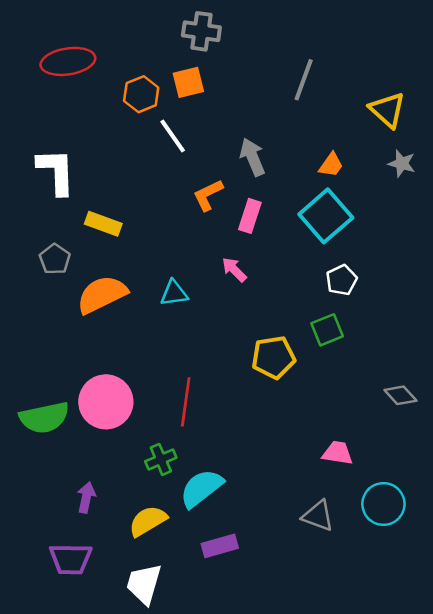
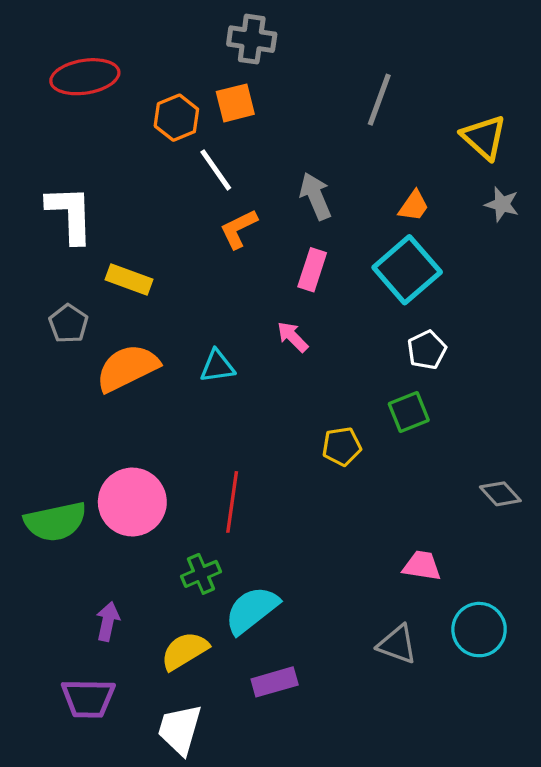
orange L-shape: (208, 195) -> (239, 229), moved
yellow pentagon: (273, 357) -> (342, 446), size x0.7

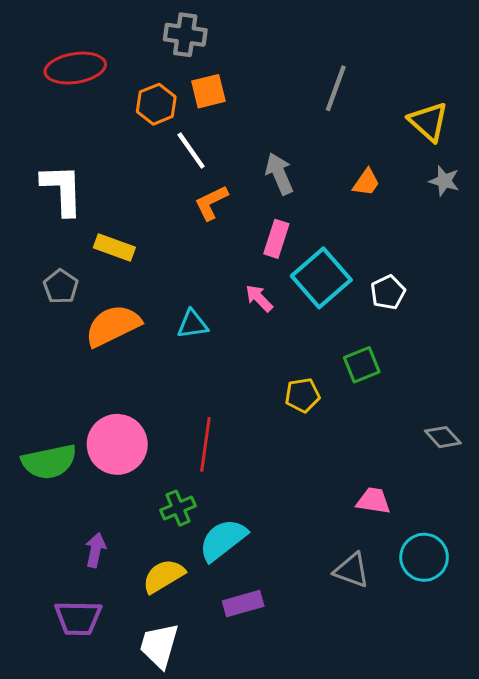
gray cross: (252, 39) -> (185, 35), moved
cyan square: (407, 270) -> (321, 278), moved
white pentagon: (427, 350) -> (388, 292), moved

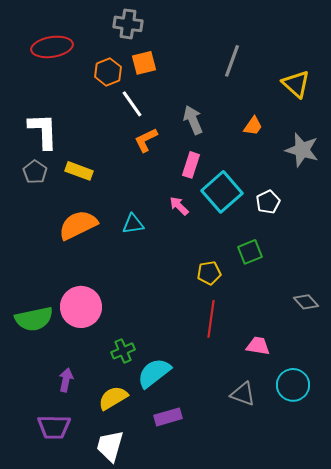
gray star: (444, 181) -> (302, 150), moved, size x1.6
gray pentagon: (61, 287) -> (35, 172), moved
red line: (205, 444) -> (211, 319), moved

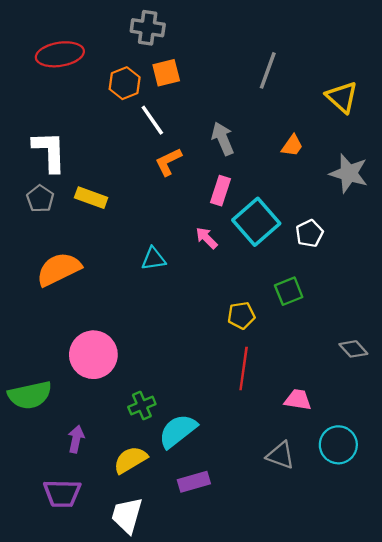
orange semicircle: (78, 225) -> (59, 269), moved
green semicircle: (34, 319) -> (30, 395), moved

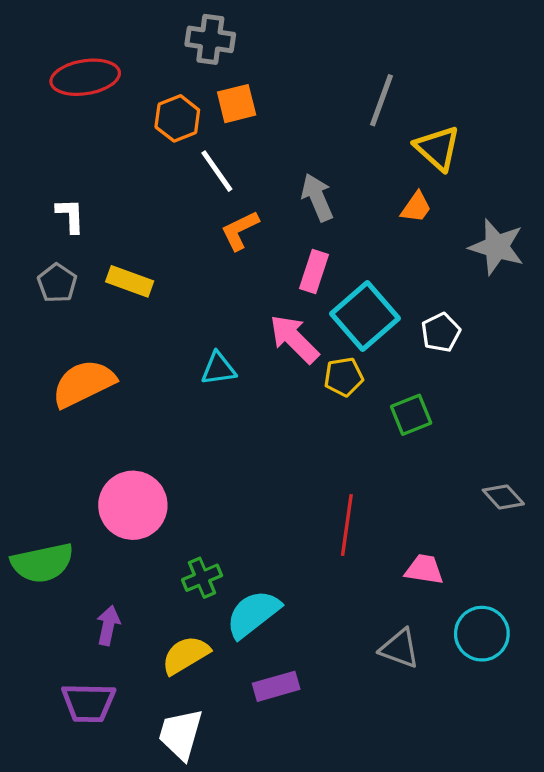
yellow triangle: (342, 97) -> (437, 148), moved
white L-shape: (49, 151) -> (70, 216), size x0.6
pink arrow: (207, 238) -> (294, 339), size x1.6
yellow pentagon: (241, 315) -> (344, 377), moved

